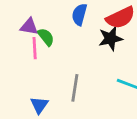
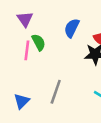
purple triangle: (29, 26) -> (25, 19), moved, turned 35

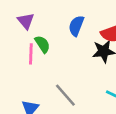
gray line: (56, 92) -> (65, 95), turned -55

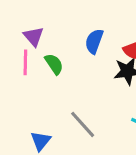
pink line: (31, 54) -> (25, 62), moved

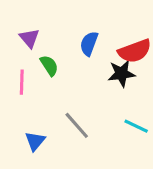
pink line: (25, 62) -> (22, 82), moved

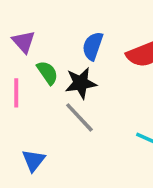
black star: (122, 73) -> (81, 83), moved
gray line: (77, 125) -> (79, 117), moved

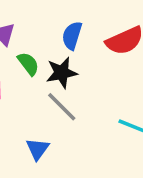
blue triangle: (34, 160) -> (38, 149), moved

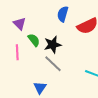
blue semicircle: (72, 36) -> (63, 14), moved

